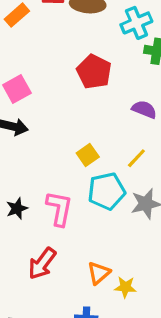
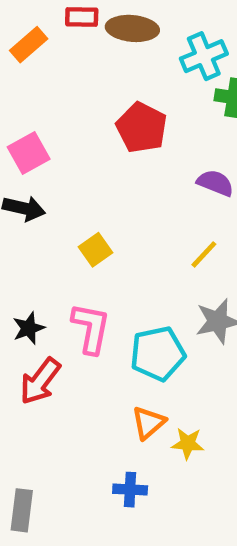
yellow square: (88, 155) -> (95, 250), moved
cyan pentagon: (107, 191) -> (158, 354), moved
red arrow: (42, 263) -> (40, 381), moved

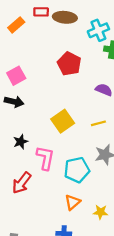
yellow square: (95, 250) -> (63, 121), moved, size x1.5
yellow line: (204, 254) -> (98, 123), turned 32
black star: (29, 328) -> (21, 142), moved
yellow star: (188, 443) -> (101, 212), moved

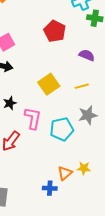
orange triangle: (72, 202) -> (65, 173), moved

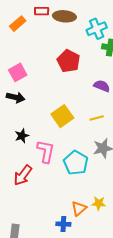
cyan pentagon: (62, 129) -> (76, 163), turned -30

